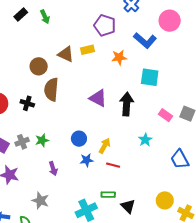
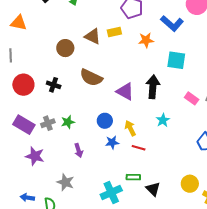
brown semicircle: (51, 89) -> (91, 78), moved, turned -70
purple triangle: (98, 98) -> (125, 91), moved
cyan star: (145, 140) -> (163, 120), moved
yellow arrow: (105, 146) -> (130, 128), turned -56

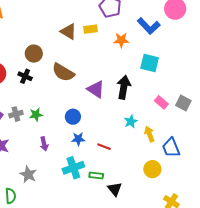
brown circle: (65, 48) -> (34, 54), moved
yellow arrow: (130, 128) -> (149, 134), moved
yellow circle: (190, 184) -> (152, 169), moved
cyan cross: (111, 192) -> (73, 168), moved

